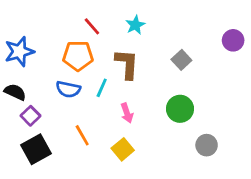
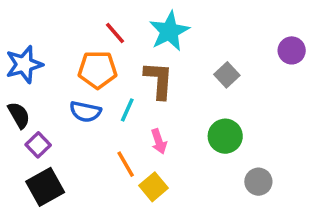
cyan star: (135, 25) -> (169, 31), size x1.6
black semicircle: (15, 92) -> (19, 115), turned 35
orange line: (82, 135) -> (126, 164), moved

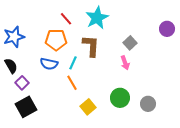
green circle: (225, 136) -> (120, 98), moved
pink arrow: (159, 141) -> (125, 63), moved
orange line: (126, 164) -> (72, 83), moved

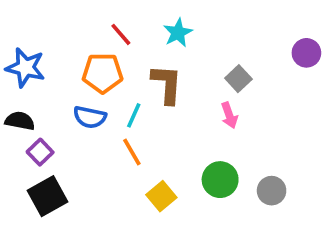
cyan star: (97, 18) -> (178, 33), size x0.7
blue star: (14, 37) -> (25, 68), turned 30
black semicircle: (11, 66) -> (20, 121), turned -49

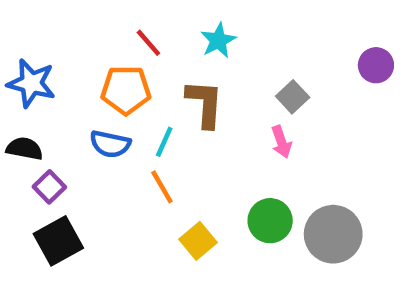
gray circle: (272, 191) -> (333, 234), size x1.6

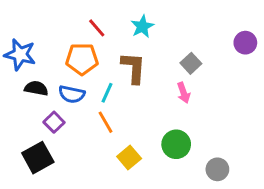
black semicircle: (25, 149) -> (36, 88), moved
purple square: (49, 187) -> (54, 122), moved
gray circle: (333, 234) -> (217, 169), moved, size x0.6

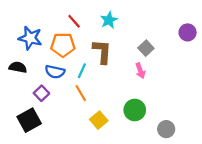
blue star: (20, 54) -> (30, 38), moved
black semicircle: (36, 88) -> (18, 67), moved

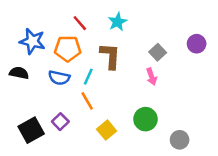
purple circle: (188, 32) -> (197, 44), moved
purple square: (41, 93) -> (60, 122), moved

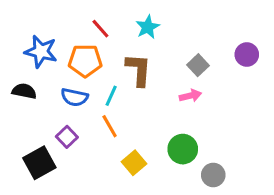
pink arrow: (152, 77) -> (190, 96), turned -84
purple square: (60, 122) -> (67, 137), moved
gray circle: (180, 140) -> (213, 175), moved

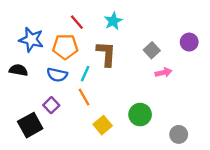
pink arrow: (190, 96) -> (163, 72), moved
gray circle: (213, 175) -> (179, 134), moved

